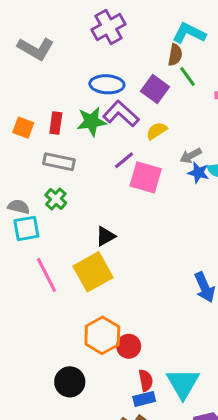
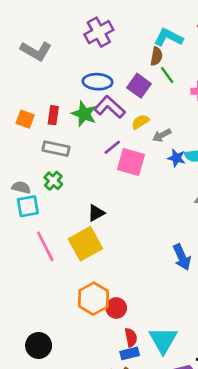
green star: (91, 122) -> (84, 114), turned 30
gray arrow: (191, 156) -> (162, 135), moved
black circle: (70, 382) -> (39, 345), moved

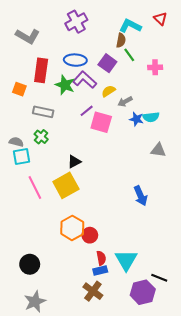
red rectangle: (53, 115) -> (41, 70), moved, size x1.6

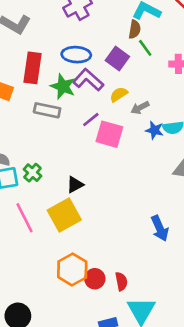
gray rectangle: (43, 112) -> (47, 110), moved
green cross: (41, 137) -> (32, 173), moved
red semicircle: (101, 258) -> (121, 281), moved

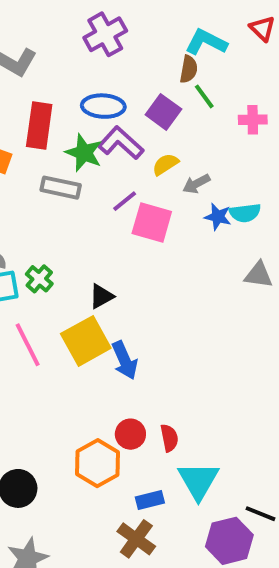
blue arrow: (160, 228) -> (125, 360), moved
orange hexagon: (72, 269) -> (97, 463), moved

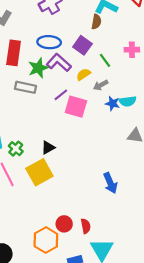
green line: (204, 96) -> (105, 60), moved
green star: (84, 153) -> (38, 68), turned 30
green cross: (39, 279) -> (16, 149), moved
blue arrow: (125, 360) -> (110, 183), moved

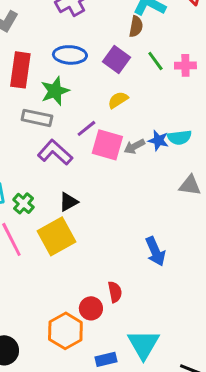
green line: (105, 60) -> (155, 61), moved
purple L-shape: (59, 63) -> (55, 152), moved
gray arrow: (101, 85) -> (134, 146), moved
red semicircle: (86, 226) -> (115, 292), moved

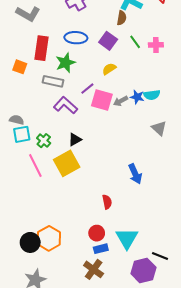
gray triangle: (190, 185) -> (159, 128), turned 35
red circle: (91, 308) -> (97, 233), moved
orange hexagon: (65, 331) -> (49, 238), moved

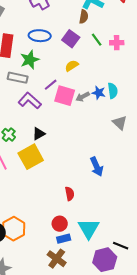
cyan semicircle: (152, 95) -> (113, 91), turned -91

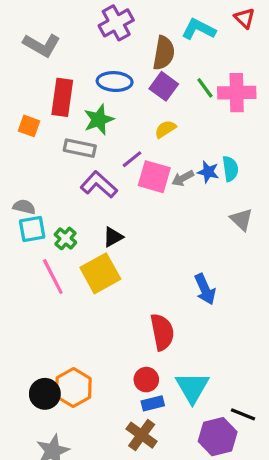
brown semicircle: (84, 17) -> (164, 53), moved, size x1.5
pink cross: (117, 43) -> (237, 93), size x1.6
red semicircle: (70, 194) -> (162, 332), size x1.6

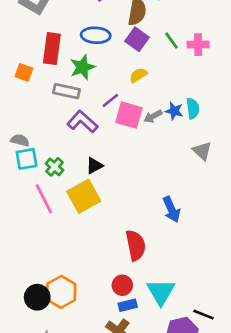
pink cross: (237, 93) -> (198, 45), size x0.7

